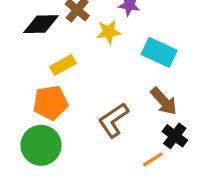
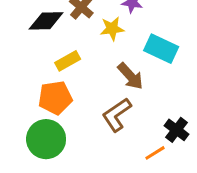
brown arrow: (164, 101) -> (130, 76), moved

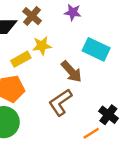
yellow star: (112, 29) -> (42, 46), moved

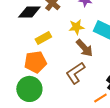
yellow star: (42, 46) -> (76, 27), moved

